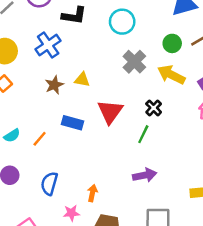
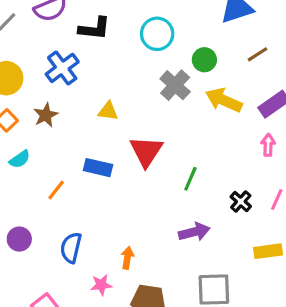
green circle: (172, 43) -> (204, 60), moved
brown star: (54, 85) -> (46, 115), moved
black cross: (154, 108) -> (241, 202), moved
cyan semicircle: (12, 136) -> (20, 159), moved

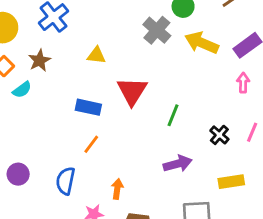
cyan semicircle: (20, 159) -> (22, 90), moved
orange line: (56, 190) -> (91, 144), moved
yellow rectangle: (268, 251) -> (231, 182), moved

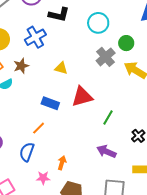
red triangle: (132, 91) -> (82, 97), turned 35
orange line: (91, 144) -> (39, 128), moved
purple arrow: (178, 164) -> (106, 152), turned -150

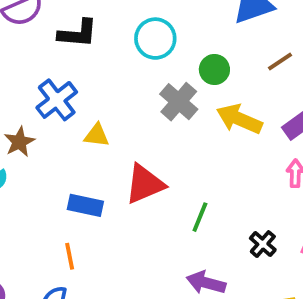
blue cross: (35, 37) -> (57, 100), moved
orange line: (39, 128) -> (70, 256), turned -48

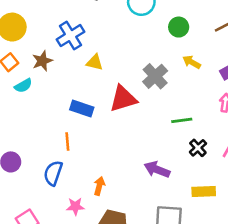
gray cross: (179, 102) -> (155, 76), moved
yellow arrow: (239, 119) -> (192, 62), size x0.6
green line: (200, 217) -> (182, 120), moved, turned 54

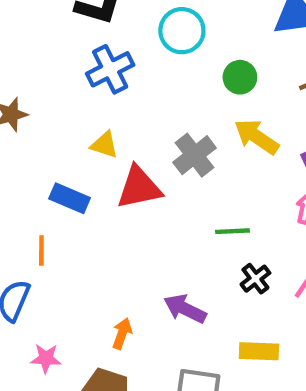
blue cross: (70, 36) -> (110, 69), moved
yellow triangle: (95, 62) -> (104, 145), moved
yellow arrow: (192, 62) -> (257, 137), size x1.5
orange arrow: (99, 186) -> (122, 333), moved

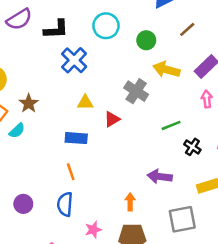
red triangle: (139, 188) -> (112, 119), size x0.6

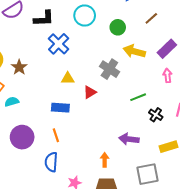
brown star: (29, 103) -> (19, 67), moved
cyan semicircle: (17, 131) -> (12, 102), turned -152
purple circle: (23, 204) -> (22, 137), moved, size x1.5

